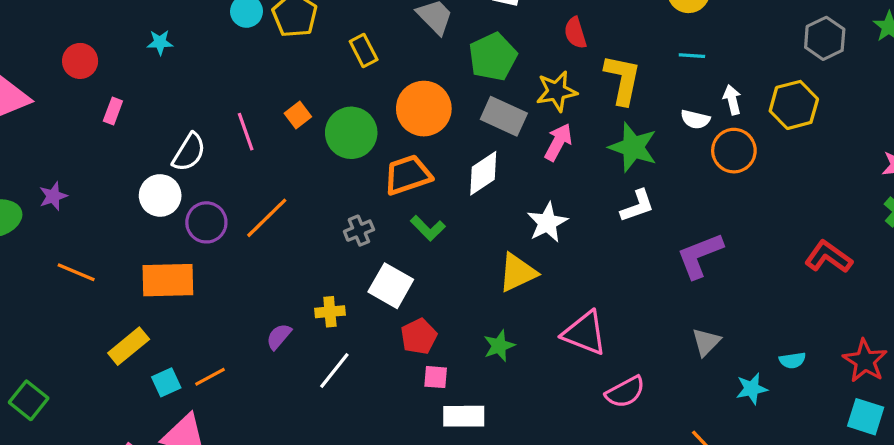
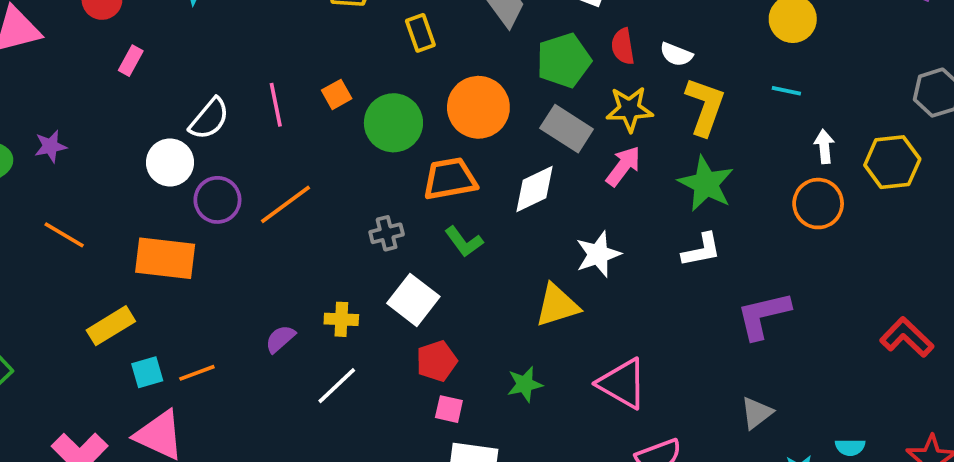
red semicircle: (575, 33) -> (623, 46), moved
white semicircle: (695, 119) -> (676, 54), moved

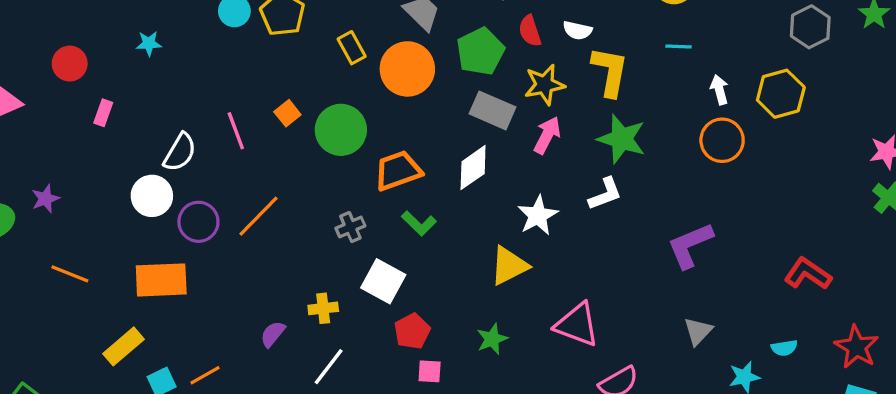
orange circle: (478, 107) -> (407, 69), moved
white L-shape: (701, 250) -> (605, 194), moved
red L-shape: (907, 337) -> (808, 274), moved

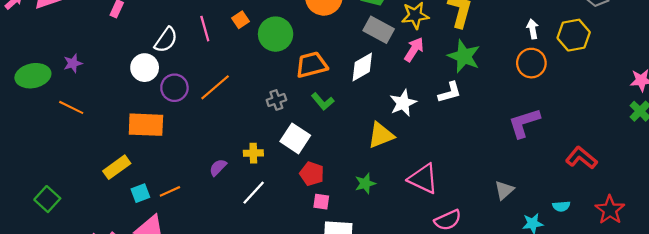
purple L-shape: (690, 245) -> (524, 123), moved
orange line: (70, 274) -> (71, 107), moved
red pentagon: (412, 331) -> (312, 174), turned -30

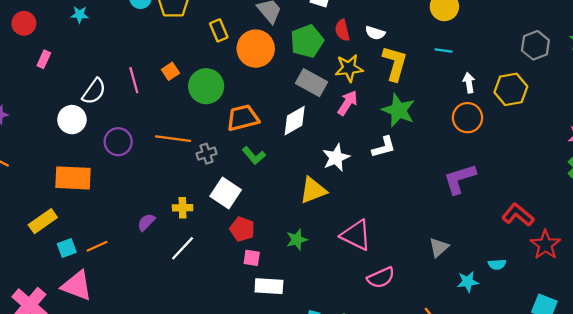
orange line: (215, 87) -> (173, 139), moved, turned 48
purple circle: (174, 88) -> (118, 142), moved
red star: (610, 210) -> (545, 245), moved

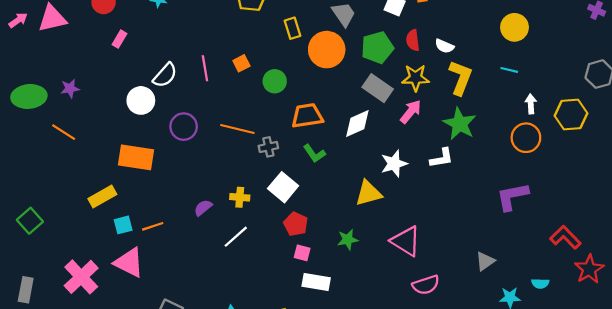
green circle: (206, 86) -> (275, 81), size x0.7

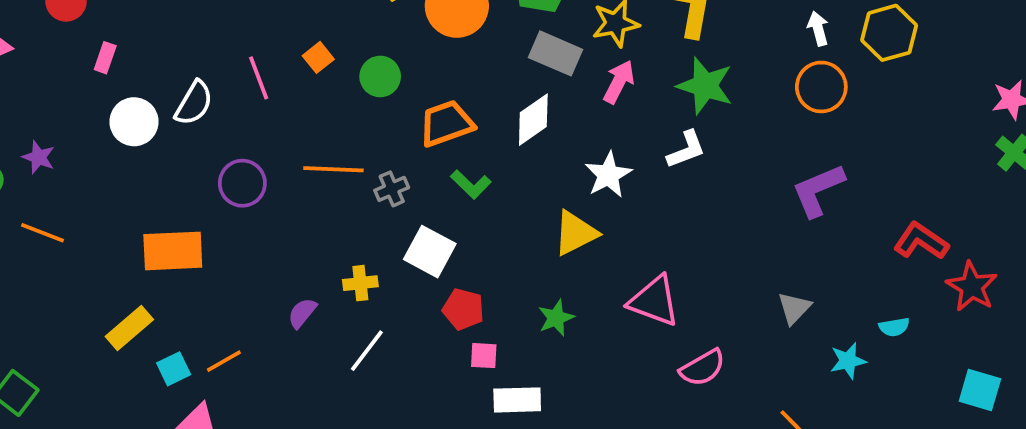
purple star: (70, 88) -> (39, 157), turned -30
white circle: (141, 100) -> (134, 122), moved

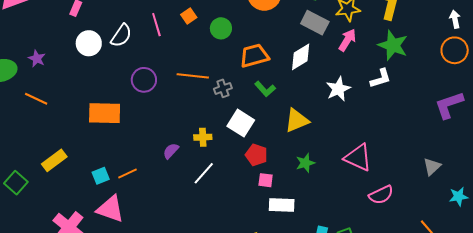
yellow triangle: (575, 233) -> (297, 120), moved
yellow rectangle: (129, 328) -> (54, 160), moved

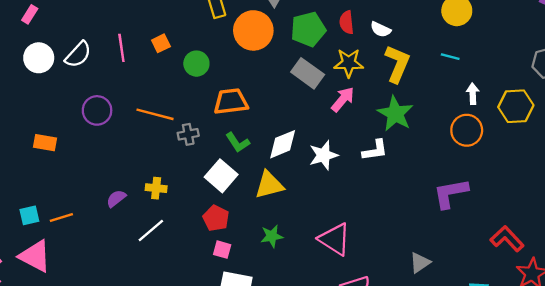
white diamond: (301, 57) -> (283, 144), moved
orange rectangle: (105, 113) -> (45, 143), size x0.6
white square: (241, 123) -> (221, 176), moved

